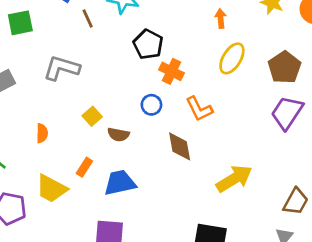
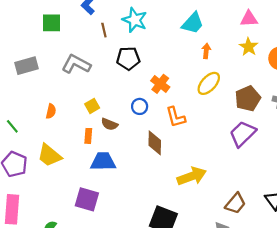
black pentagon: (148, 44) -> (128, 58), moved, turned 30
orange rectangle: (84, 167) -> (88, 136), moved, turned -40

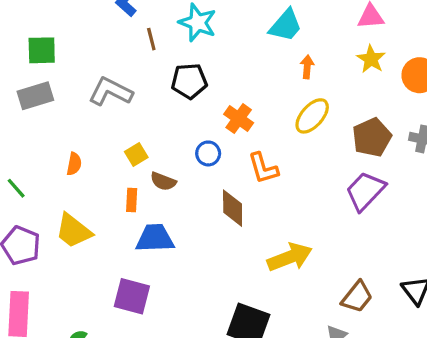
green square: (52, 23) -> (42, 50), moved

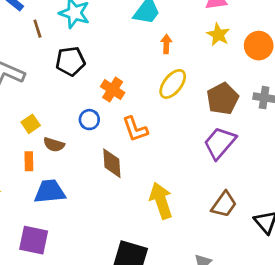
yellow arrow: (290, 257) -> (161, 201), turned -84
brown trapezoid: (357, 297) -> (224, 204), moved

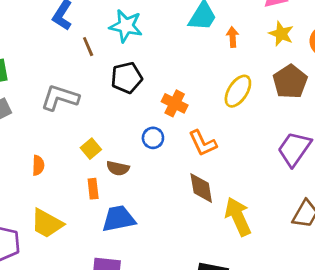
orange arrow: (166, 44) -> (233, 37), moved
brown pentagon: (223, 99) -> (290, 82), moved
brown diamond: (112, 163) -> (201, 188), moved

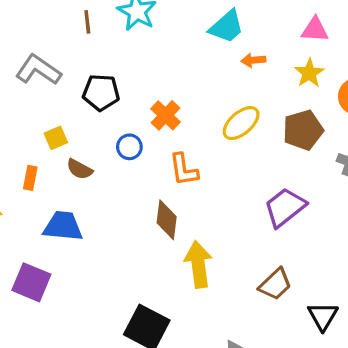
orange arrow: (233, 37) -> (253, 60), turned -108
black pentagon: (127, 78) -> (101, 92), moved
orange rectangle: (93, 189) -> (30, 178), moved

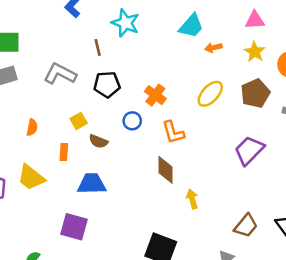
brown line: (87, 22) -> (98, 47), moved
yellow arrow: (198, 264) -> (192, 199), size x0.6
brown trapezoid: (275, 284) -> (246, 226), moved

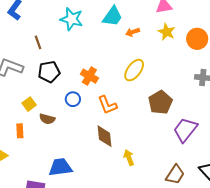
cyan star: (126, 23) -> (72, 19), moved
brown pentagon: (255, 93) -> (160, 102), moved
purple trapezoid: (249, 150) -> (185, 130), moved
blue trapezoid: (92, 184) -> (60, 167), moved

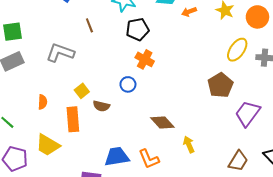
yellow ellipse: (134, 70) -> (237, 50), moved
black pentagon: (49, 72) -> (138, 29), moved
orange L-shape: (107, 105) -> (149, 159), moved
orange rectangle: (20, 131) -> (73, 119), size x1.6
brown diamond: (104, 136) -> (162, 123), turned -35

